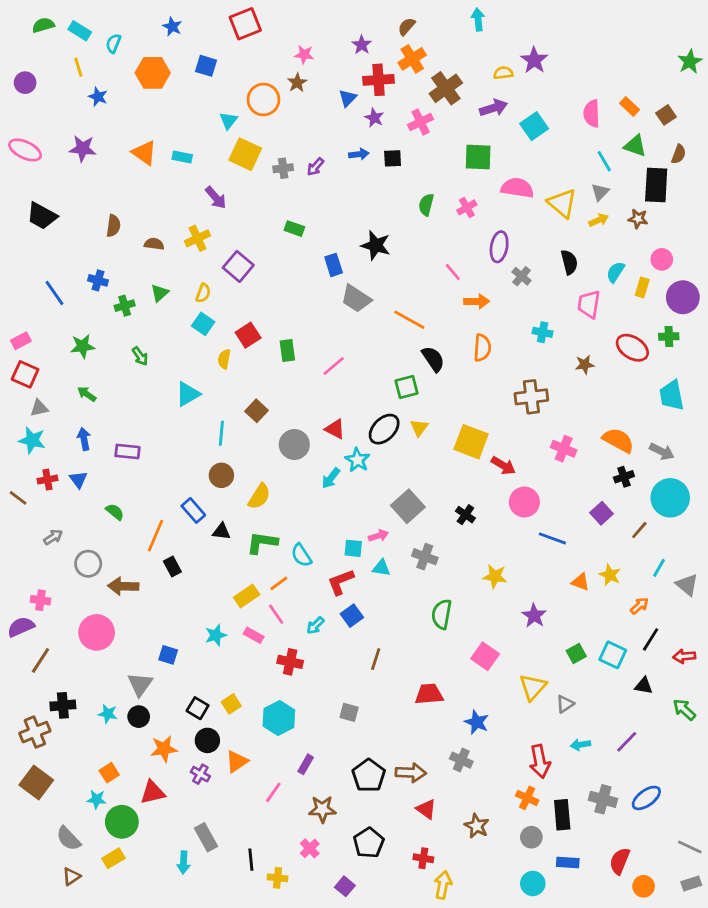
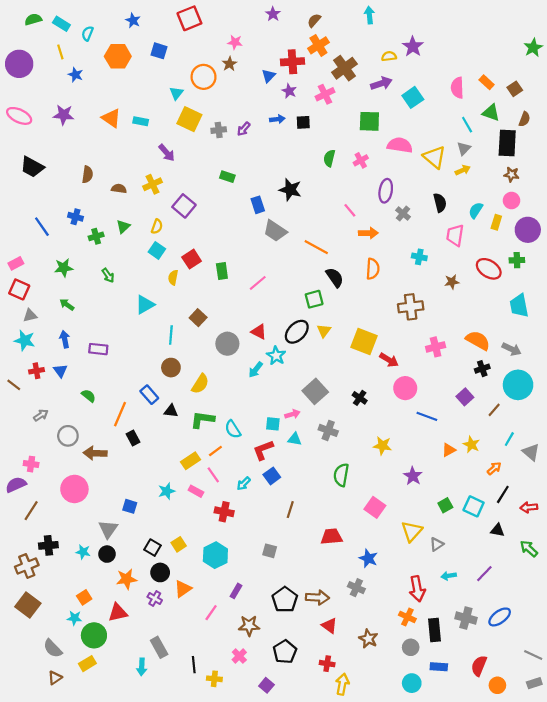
purple star: (362, 45) -> (273, 14), moved
purple circle: (25, 83) -> (19, 64), size x1.6
brown star: (638, 219) -> (512, 174), moved
pink cross: (564, 449) -> (436, 347), turned -36
orange triangle: (580, 582) -> (449, 450), turned -48

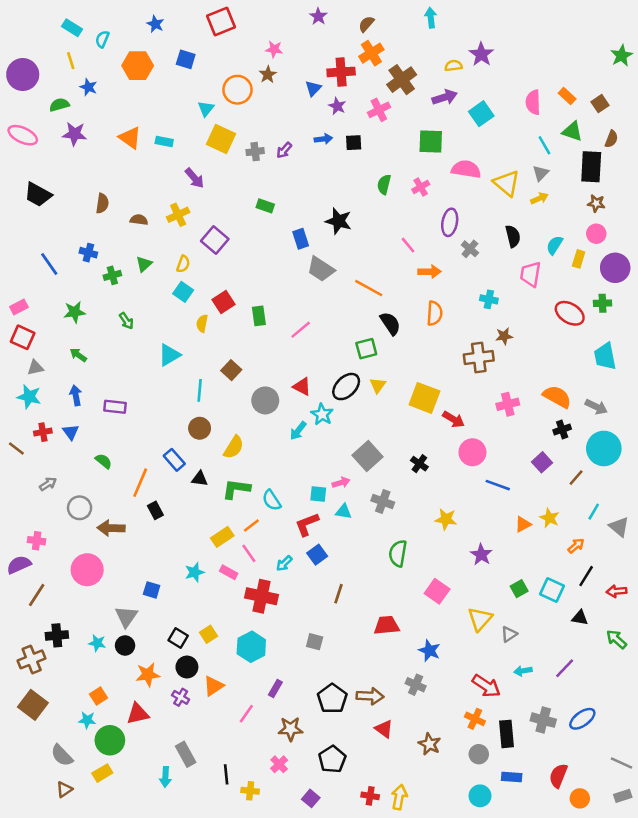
green semicircle: (33, 19) -> (59, 105), moved
brown star: (452, 282) -> (504, 336), moved
red cross: (224, 512) -> (261, 596), size x1.4
red arrow: (417, 589) -> (486, 686), turned -45
red cross: (327, 664) -> (370, 796), moved

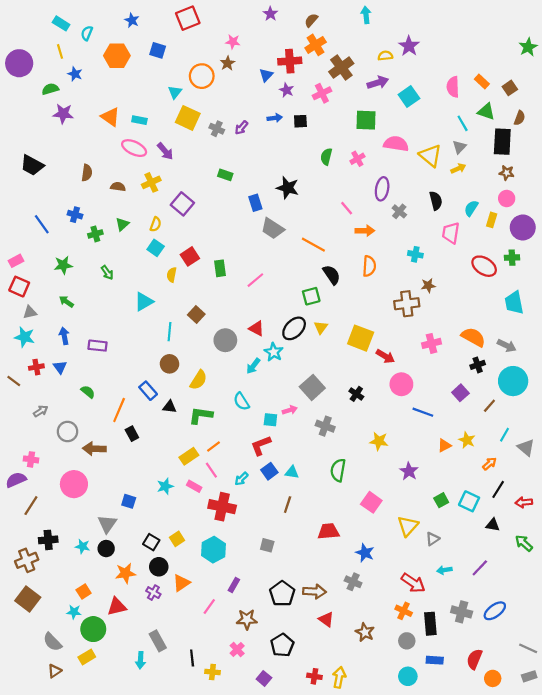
pink ellipse: (23, 135) -> (134, 148), moved
gray cross: (255, 152) -> (217, 129), turned 32
cyan semicircle: (272, 500) -> (241, 401), moved
cyan triangle: (344, 512) -> (292, 472), moved

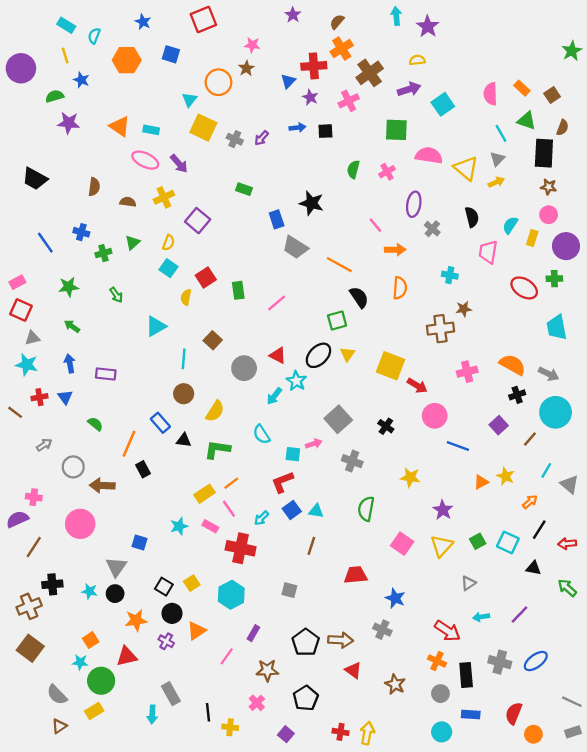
purple star: (409, 46) -> (428, 26), moved
yellow triangle: (408, 526) -> (442, 546), moved

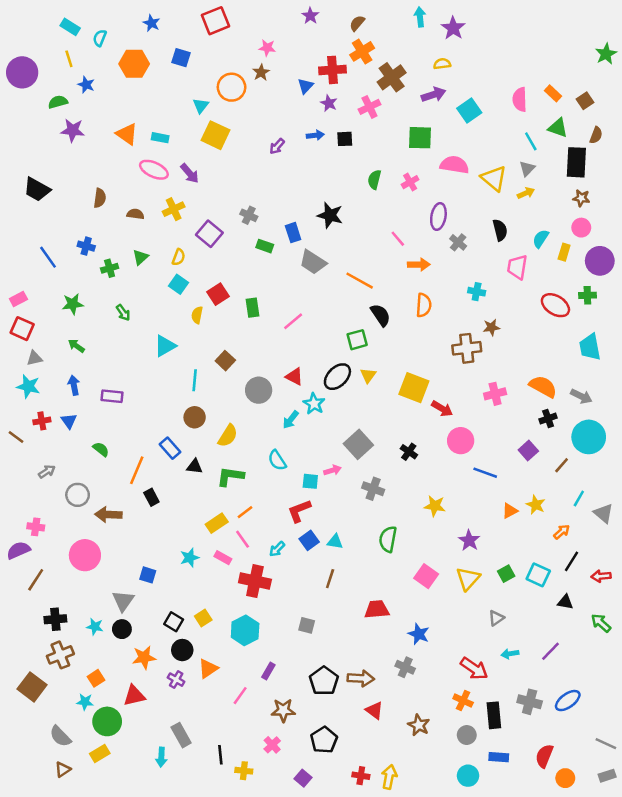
gray cross: (235, 139) -> (249, 215), moved
green rectangle: (244, 189) -> (265, 246), moved
brown cross: (29, 606) -> (60, 655), moved

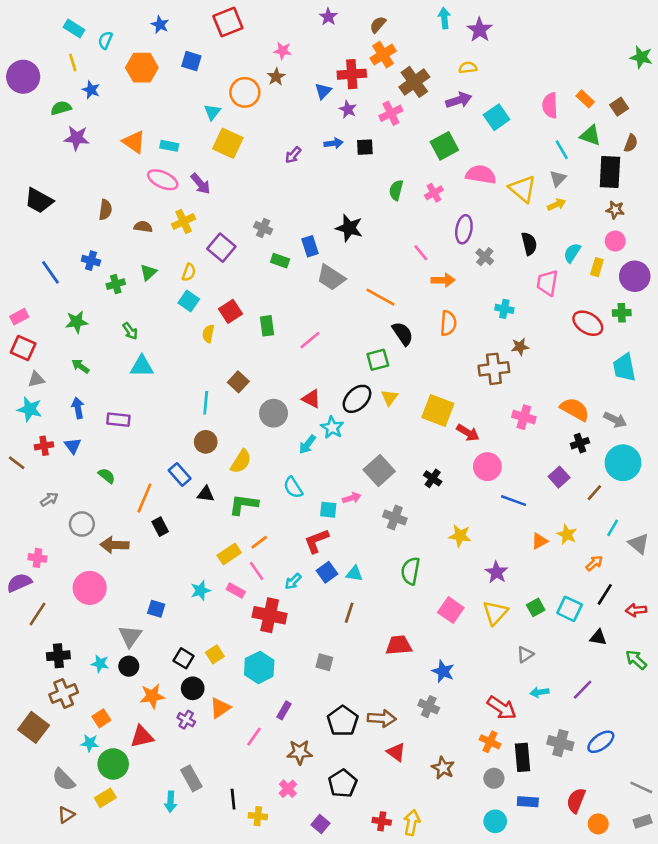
green star: (606, 54) -> (641, 57), turned -30
green square: (420, 138) -> (444, 146), turned -30
cyan triangle: (165, 346) -> (142, 366), moved, turned 30
pink cross: (495, 394) -> (524, 417), turned 30

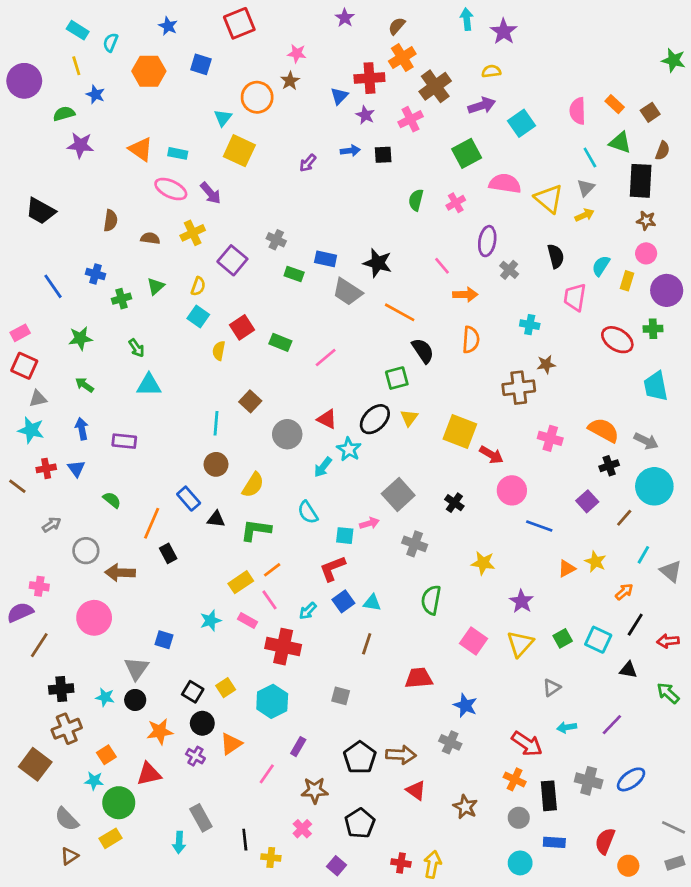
black star: (349, 228) -> (378, 263), moved
blue rectangle: (310, 246) -> (326, 259), turned -60
green rectangle: (267, 326) -> (280, 342), turned -60

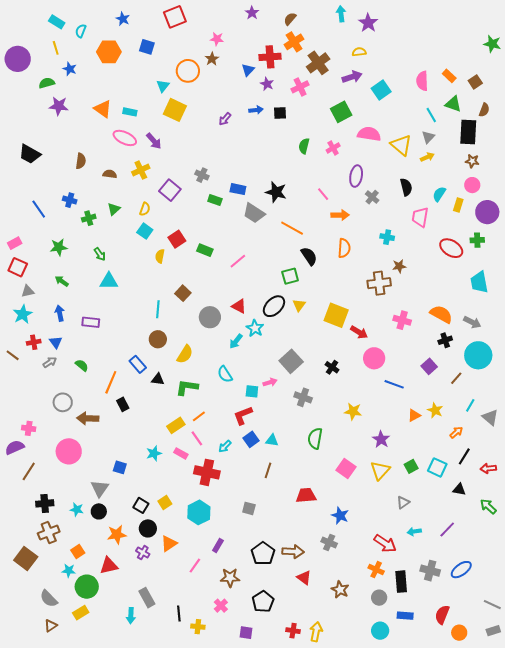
cyan star: (31, 430) -> (23, 314), turned 30
gray arrow: (52, 525) -> (50, 362), moved
purple square: (337, 866) -> (246, 633), turned -32

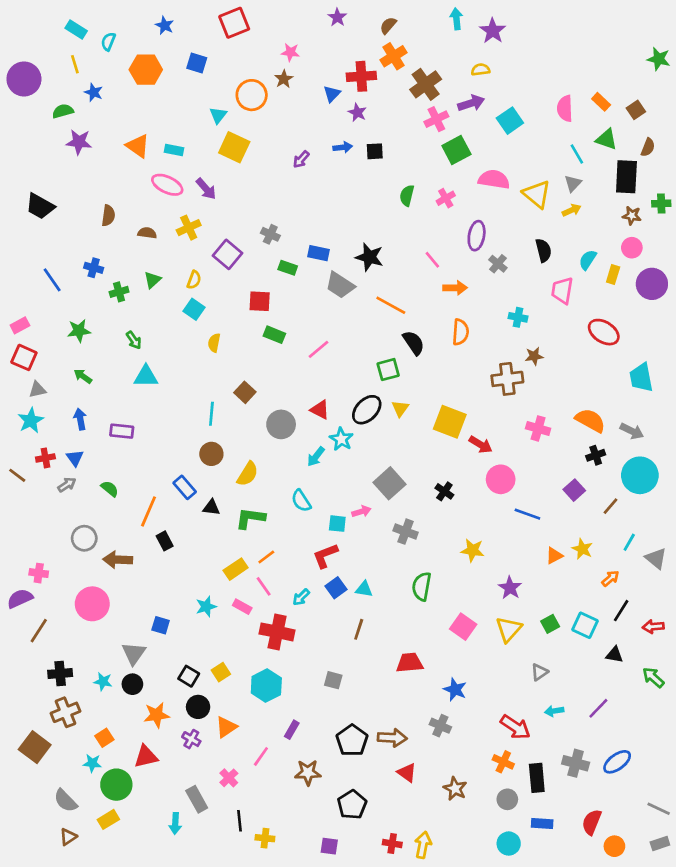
pink cross: (300, 87) -> (436, 119), moved
red square: (177, 239) -> (260, 301), moved, turned 36
green cross: (477, 240) -> (661, 204), moved
pink cross: (221, 606) -> (229, 778), moved

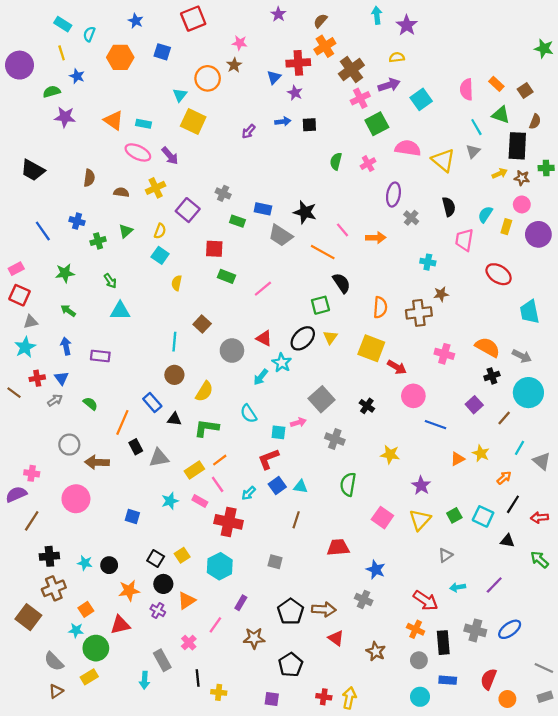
yellow arrow: (572, 210) -> (500, 174), moved
pink line: (432, 260) -> (343, 230), moved
orange semicircle: (460, 332) -> (380, 307), moved
gray triangle: (134, 653) -> (159, 458), moved, turned 45

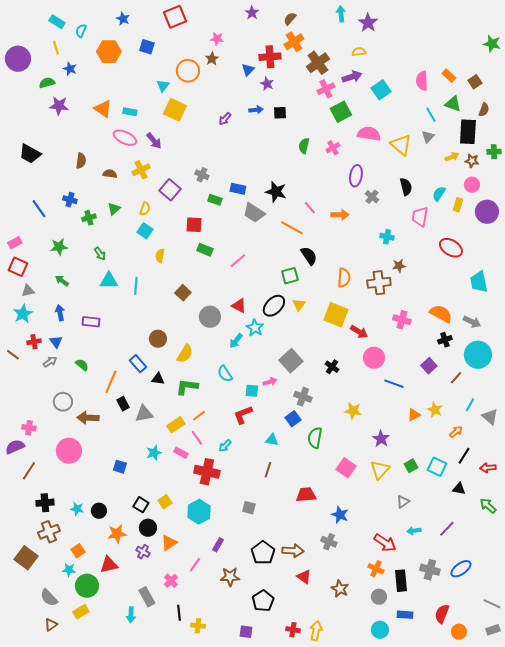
cyan line: (174, 342) -> (136, 286), moved
blue square: (277, 485) -> (293, 419), moved

